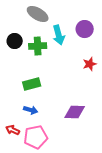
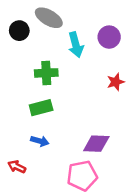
black circle: (15, 41) -> (19, 31), moved
green cross: (38, 46) -> (46, 73), moved
pink pentagon: (36, 137) -> (82, 176), moved

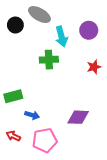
green cross: (46, 73) -> (49, 60), moved
green rectangle: (41, 108) -> (13, 96), moved
pink pentagon: (82, 176) -> (45, 140), moved

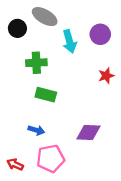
green cross: (49, 60) -> (36, 63), moved
green rectangle: (13, 96) -> (46, 95), moved, turned 30
red arrow: (13, 136) -> (15, 164), moved

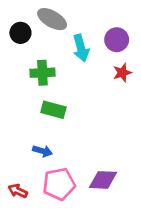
red star: (106, 76) -> (122, 73), moved
purple diamond: (88, 132) -> (103, 180), moved

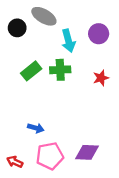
green cross: (42, 73) -> (60, 70), moved
red star: (122, 73) -> (101, 78), moved
green rectangle: (53, 110) -> (31, 71), moved, turned -54

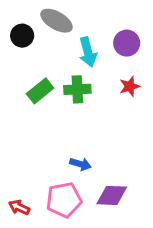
red star: (101, 78) -> (130, 86), moved
blue arrow: (36, 128) -> (80, 164), moved

